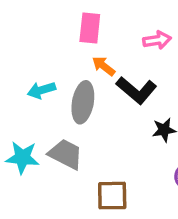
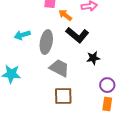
orange arrow: (104, 66) -> (65, 15), moved
gray trapezoid: (66, 154) -> (59, 68), moved

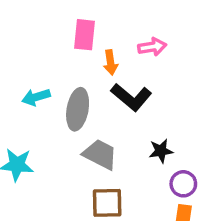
orange arrow: (65, 15) -> (111, 62), turned -136
black star: (93, 58) -> (161, 151), moved

